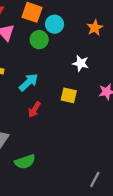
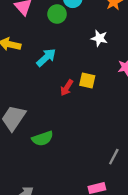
yellow square: (69, 95) -> (87, 80), moved
red arrow: (34, 110) -> (67, 88), moved

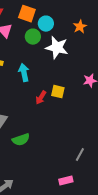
white star: (99, 38) -> (57, 48), moved, size x1.6
cyan arrow: (46, 58) -> (24, 73), turned -60

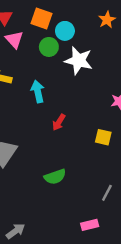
orange star: (80, 27) -> (107, 20), moved
yellow square: (58, 92) -> (103, 137), moved
green semicircle: (21, 140) -> (55, 177), moved

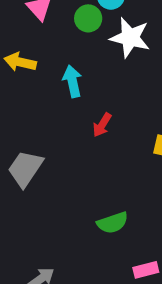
green semicircle: (55, 177) -> (113, 223), moved

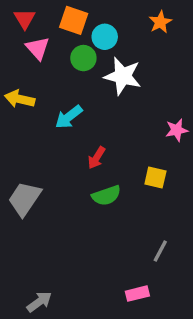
cyan arrow: (72, 81) -> (69, 117), turned -116
green semicircle: (113, 223) -> (106, 195), moved

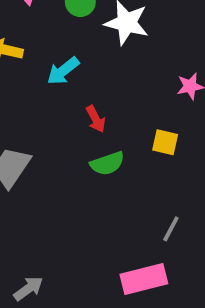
red arrow: (97, 158) -> (96, 119), turned -60
pink rectangle: (137, 294) -> (144, 279), size x1.6

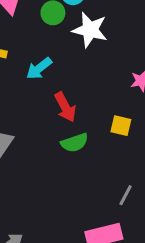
red arrow: (96, 119) -> (65, 107), size x1.4

